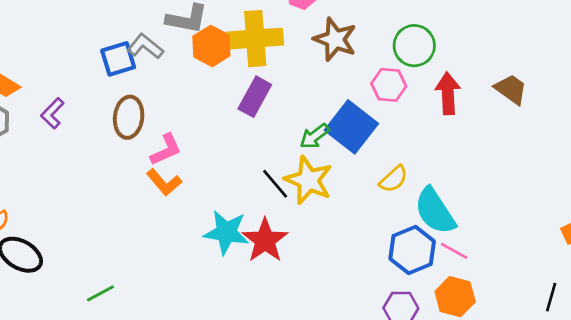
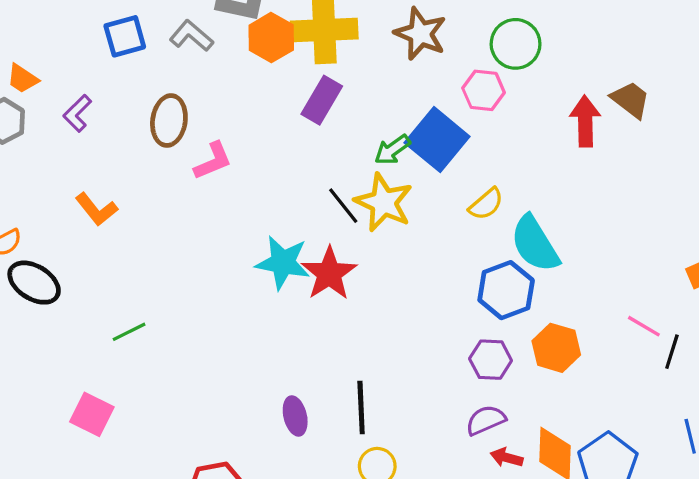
blue square: (118, 59) -> (125, 36), moved
red arrow: (448, 93) -> (585, 121), moved
orange L-shape: (164, 182) -> (96, 209), moved
pink line: (454, 251) -> (644, 326), moved

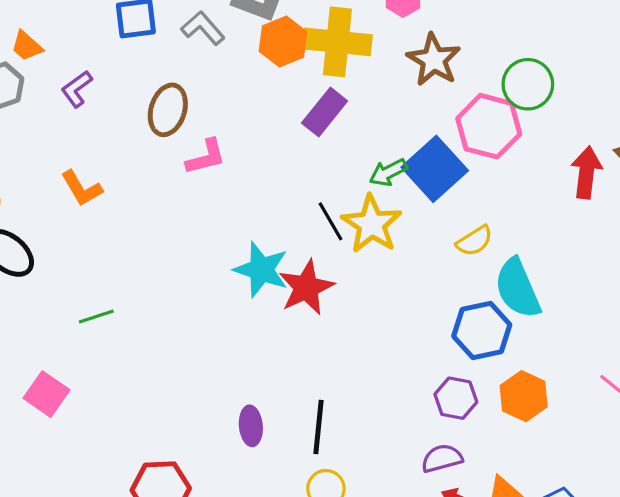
pink hexagon: (484, 90) -> (489, 126), size x1.5

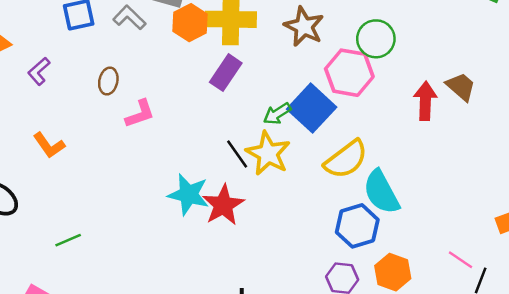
brown ellipse: (168, 110) -> (108, 81), size x0.7
yellow semicircle: (475, 241) -> (346, 159), size x1.6

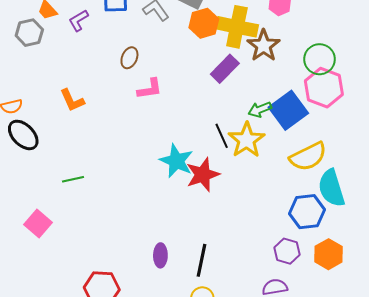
brown star: (304, 27) -> (263, 46), moved
green circle: (376, 39) -> (319, 59), moved
purple L-shape: (39, 71) -> (78, 20), moved

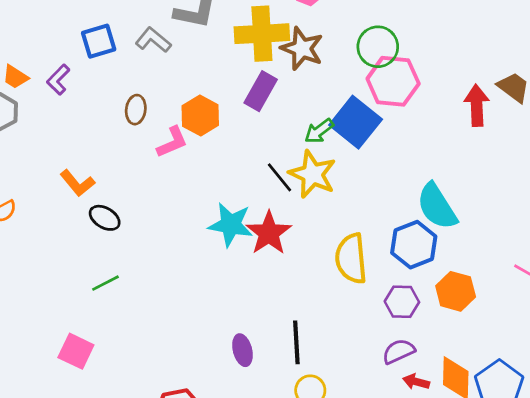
orange hexagon: (204, 23) -> (200, 115), moved
black ellipse: (23, 135) -> (105, 218), moved, size x0.7
yellow semicircle: (308, 157) -> (351, 259), moved, turned 126

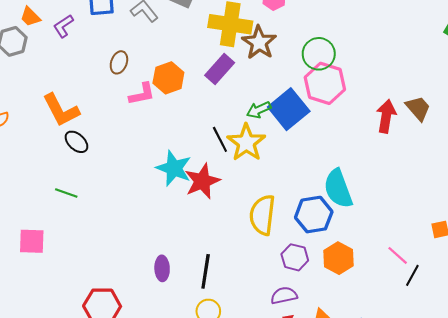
orange L-shape: (77, 183) -> (61, 110), size x1.4
green line: (106, 283) -> (66, 193), turned 35
pink square: (76, 351) -> (32, 241), turned -36

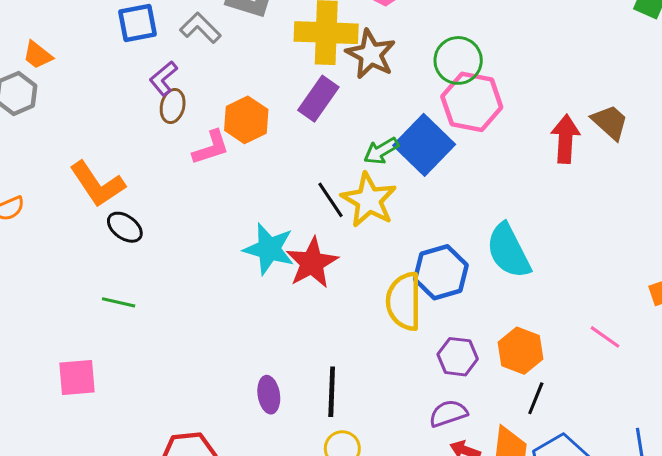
purple L-shape: (63, 26) -> (163, 78), moved
blue hexagon: (314, 215) -> (441, 272), moved
black line: (412, 275) -> (536, 398), moved

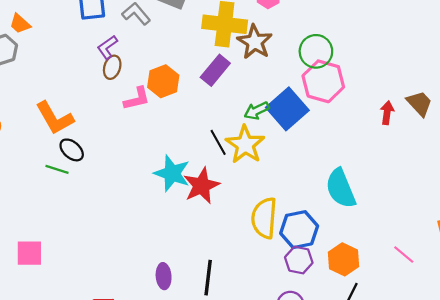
red arrow: (565, 139) -> (387, 113), size x0.7
blue hexagon: (441, 272) -> (299, 230), moved
green line: (119, 302) -> (57, 169), moved

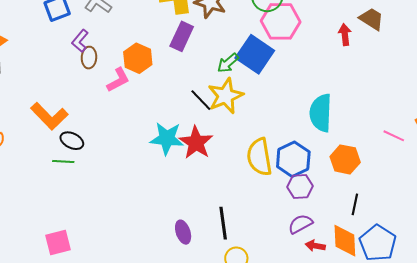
yellow star: (245, 145) -> (225, 96), turned 30
cyan semicircle: (341, 188) -> (321, 113), turned 39
pink line: (404, 255) -> (394, 136), moved
orange hexagon: (343, 259) -> (345, 159), moved

